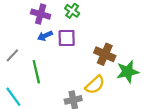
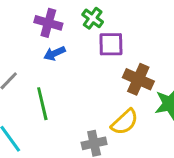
purple square: (67, 38) -> (111, 44), moved

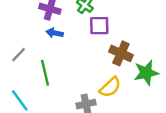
blue arrow: (54, 53) -> (55, 33), turned 35

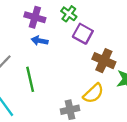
purple square: (99, 26) -> (83, 34), turned 30

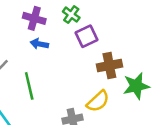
purple square: (83, 34) -> (86, 36), turned 36
brown cross: (104, 61) -> (109, 66), turned -35

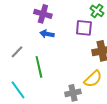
green cross: (71, 15) -> (97, 11), moved
purple square: (86, 36) -> (84, 28), turned 30

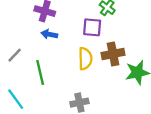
yellow semicircle: (93, 79) -> (85, 59), moved, turned -48

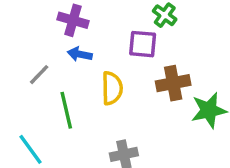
gray line: (15, 55) -> (39, 75), moved
yellow semicircle: (85, 59) -> (112, 88), moved

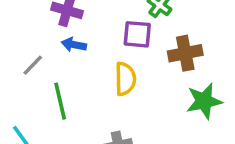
brown cross: (173, 83) -> (185, 53), moved
yellow semicircle: (112, 88) -> (125, 79), moved

